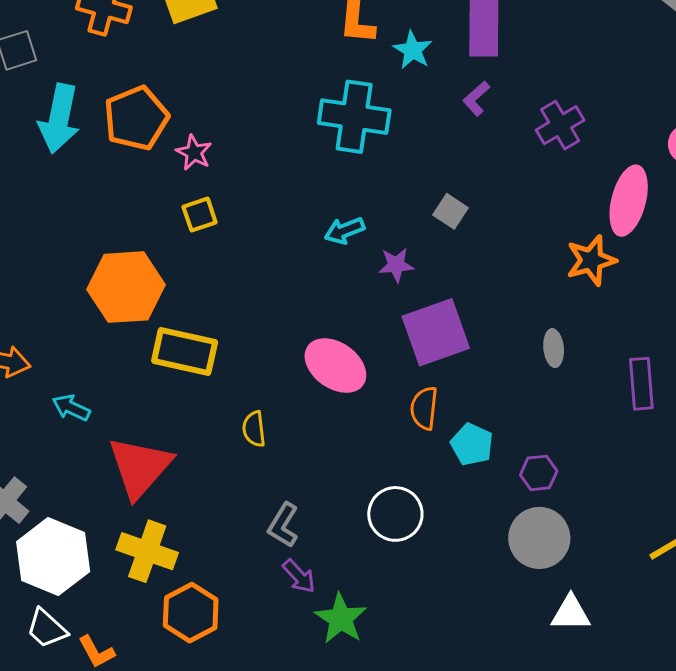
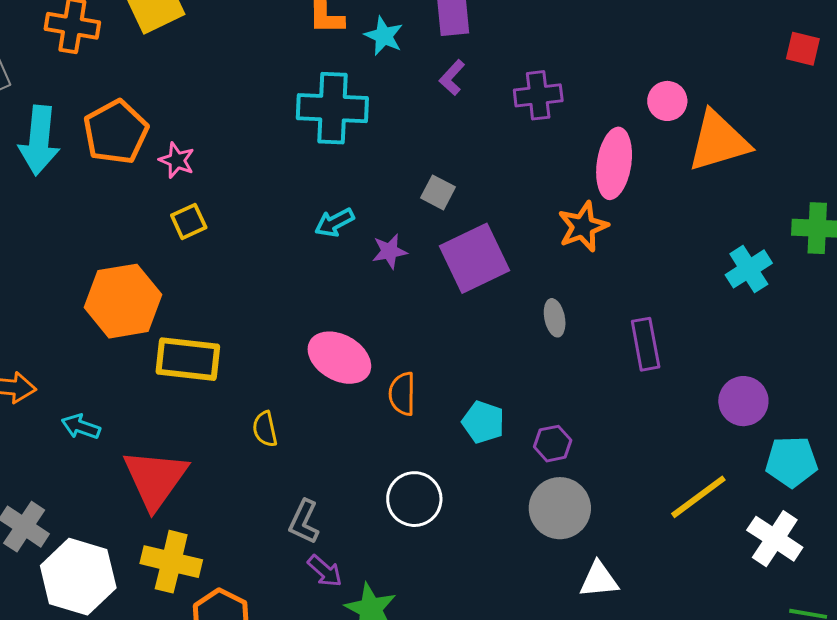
purple cross: (560, 125) -> (538, 95), turned 30
purple square: (436, 332) -> (475, 258), moved
orange semicircle: (424, 408) -> (402, 394), moved

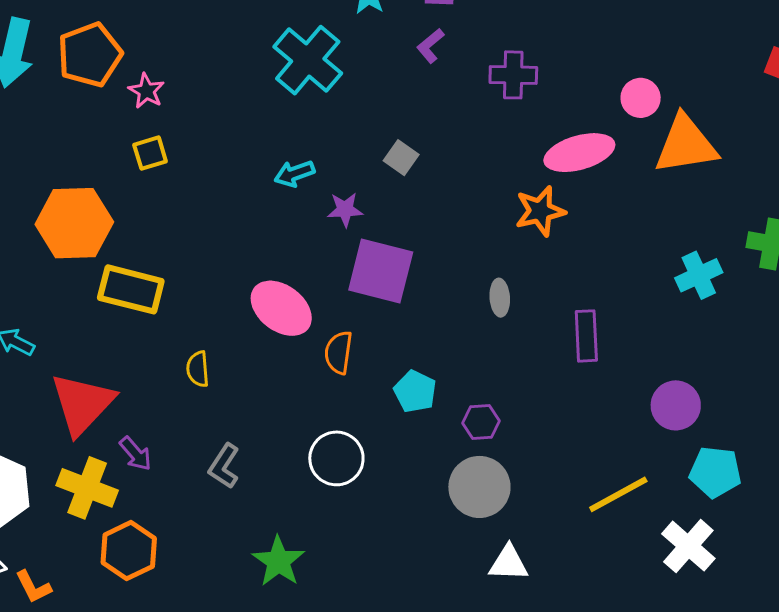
cyan cross: (332, 108) -> (308, 60), turned 30
pink ellipse: (614, 163) -> (579, 153), turned 58
purple square: (475, 258) -> (381, 271), moved, turned 32
purple arrow: (325, 571) -> (135, 454), moved

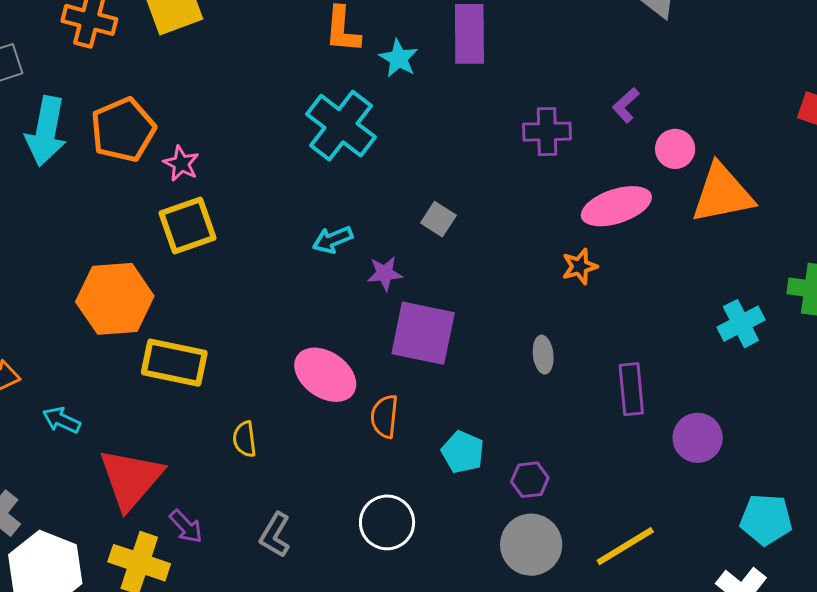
purple L-shape: (430, 46) -> (626, 105), moved
yellow square: (150, 153) -> (187, 225), size x1.6
orange star: (540, 211) -> (580, 266), size x0.7
purple circle: (676, 405) -> (698, 438), moved
yellow line: (618, 494) -> (625, 546), moved

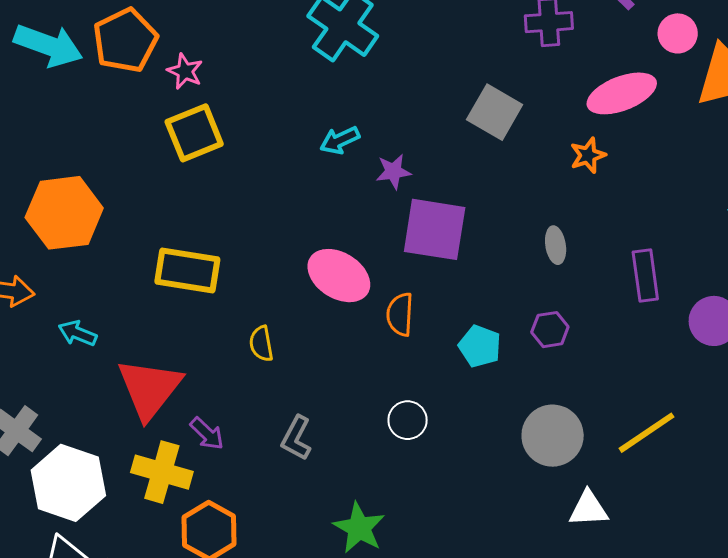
cyan arrow: (46, 131) -> (48, 45), turned -78
gray square: (438, 219) -> (495, 112), moved, size x1.6
orange hexagon: (115, 299) -> (64, 213), moved
purple hexagon: (530, 480) -> (550, 330), moved
white circle: (387, 522) -> (408, 420), size x0.7

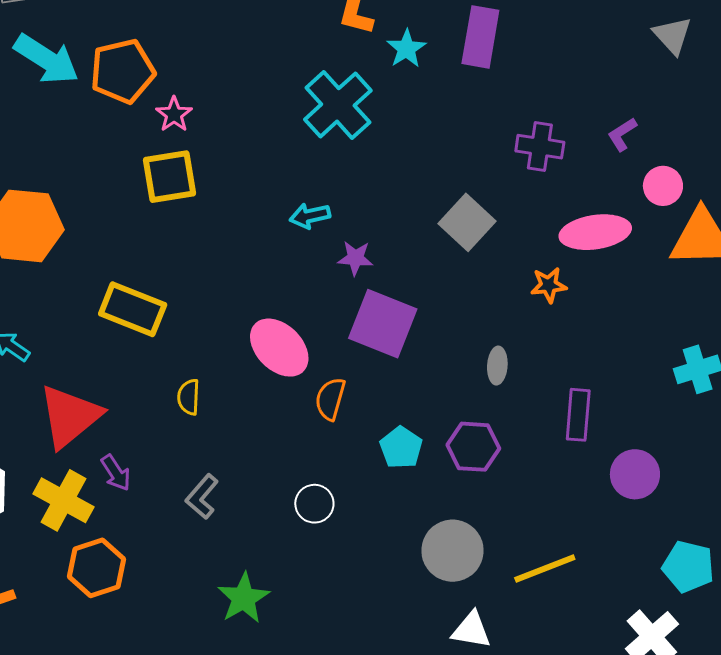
purple hexagon: (550, 330) -> (473, 447), size x1.4

